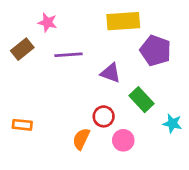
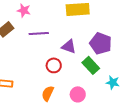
purple pentagon: (156, 51) -> (101, 43), moved
red circle: (104, 116) -> (54, 65), moved

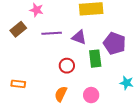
purple triangle: (69, 46) -> (79, 37), moved
green rectangle: (91, 65) -> (95, 59), moved, turned 36

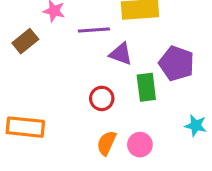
purple line: (52, 33) -> (94, 30), moved
orange rectangle: (18, 84) -> (25, 127), size x1.6
orange semicircle: (61, 94) -> (107, 143), moved

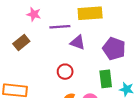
brown rectangle: (25, 41) -> (21, 42), moved
green rectangle: (146, 87) -> (106, 79), moved

